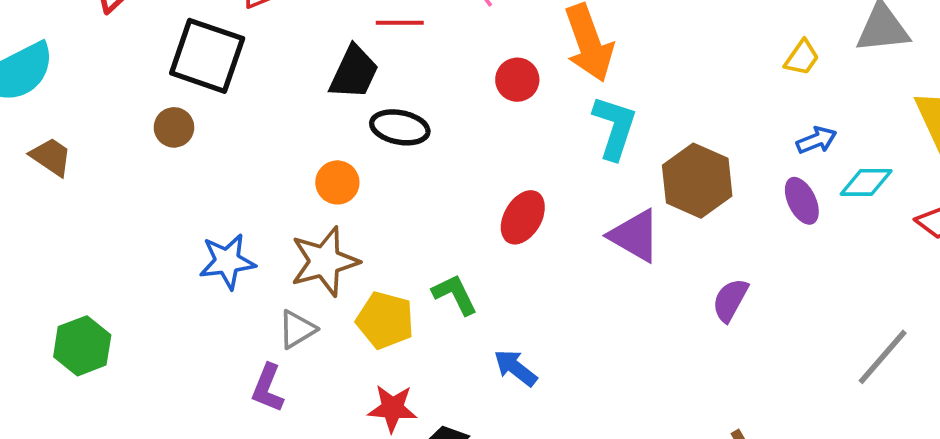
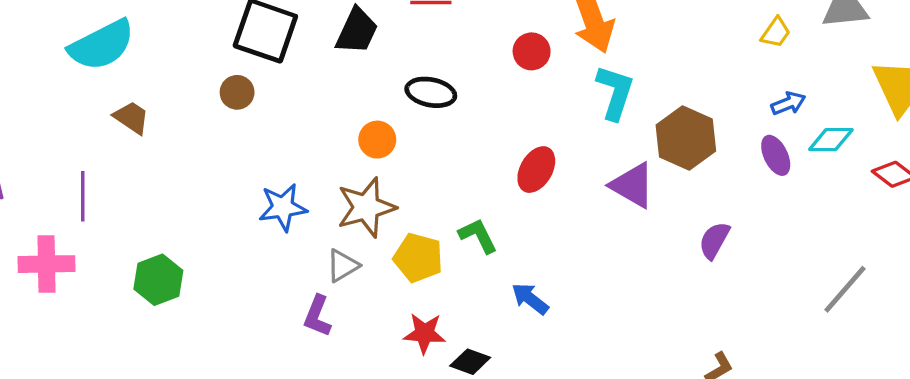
black trapezoid: (354, 72) -> (357, 31), moved

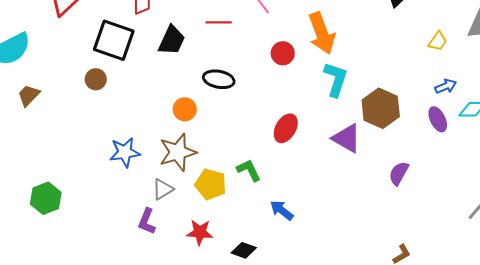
brown trapezoid: (132, 118) -> (29, 95), turned -80
red star: (424, 333) -> (200, 232), moved

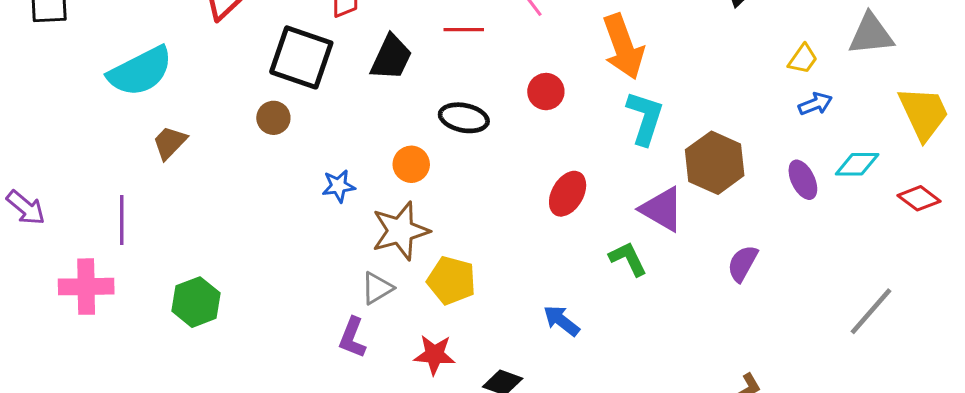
red circle: (283, 53) -> (546, 92), moved
blue arrow: (446, 86) -> (815, 104), moved
blue star: (125, 152) -> (338, 186), moved, size x0.7
green L-shape: (249, 170) -> (628, 259), moved

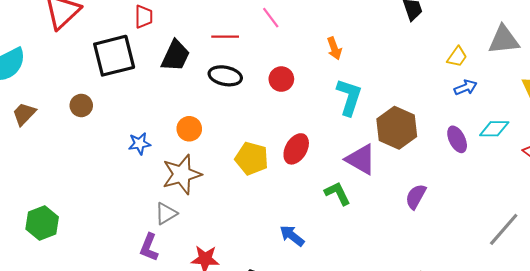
orange arrow: (623, 47) -> (334, 48), size x0.5
black square: (301, 57) -> (114, 56), turned -33
brown circle: (273, 118) -> (81, 105), moved
black ellipse: (464, 118) -> (225, 76), moved
yellow pentagon: (451, 280) -> (252, 158), moved

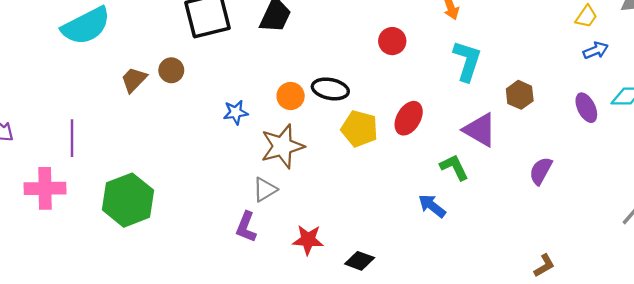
black ellipse: (225, 76) -> (330, 89), moved
brown trapezoid: (24, 114) -> (134, 80), moved
brown hexagon: (397, 128) -> (520, 95), size x0.6
green hexagon: (42, 223) -> (128, 200), size x1.4
blue arrow: (292, 236) -> (432, 206), moved

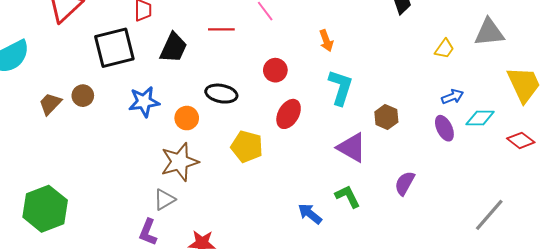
blue arrow: (596, 50) -> (453, 97), moved
black ellipse: (330, 89) -> (221, 94), moved
blue star: (236, 112) -> (144, 102), moved, size x1.4
red ellipse: (409, 118) -> (289, 114), moved
green L-shape: (454, 167) -> (348, 196), moved

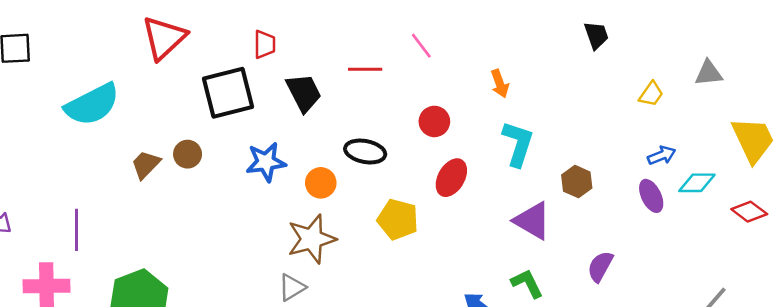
gray triangle: (489, 32) -> (709, 73), size x0.7
black trapezoid: (173, 48) -> (304, 93), turned -52

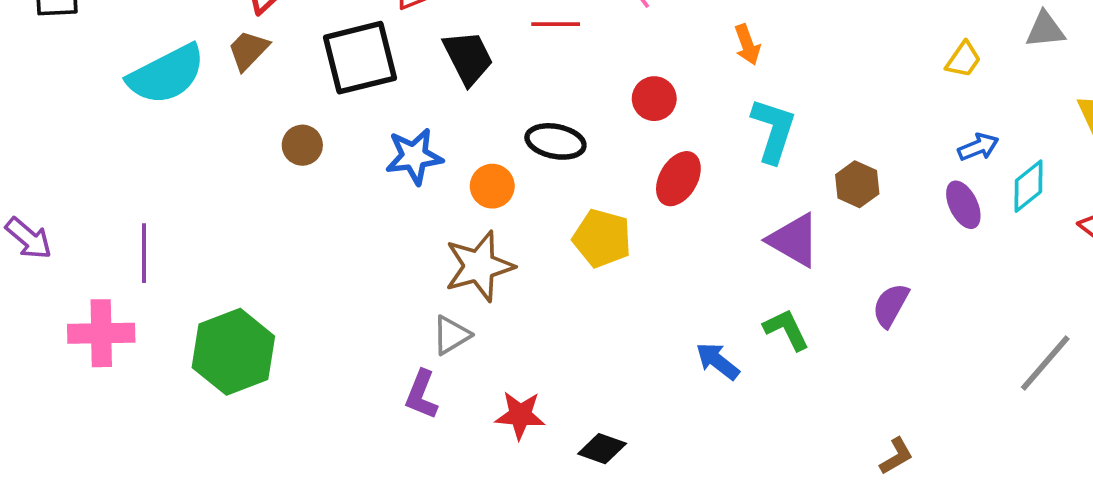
brown trapezoid: (146, 165) -> (248, 50), moved
cyan diamond: (697, 183) -> (1028, 186), turned -39

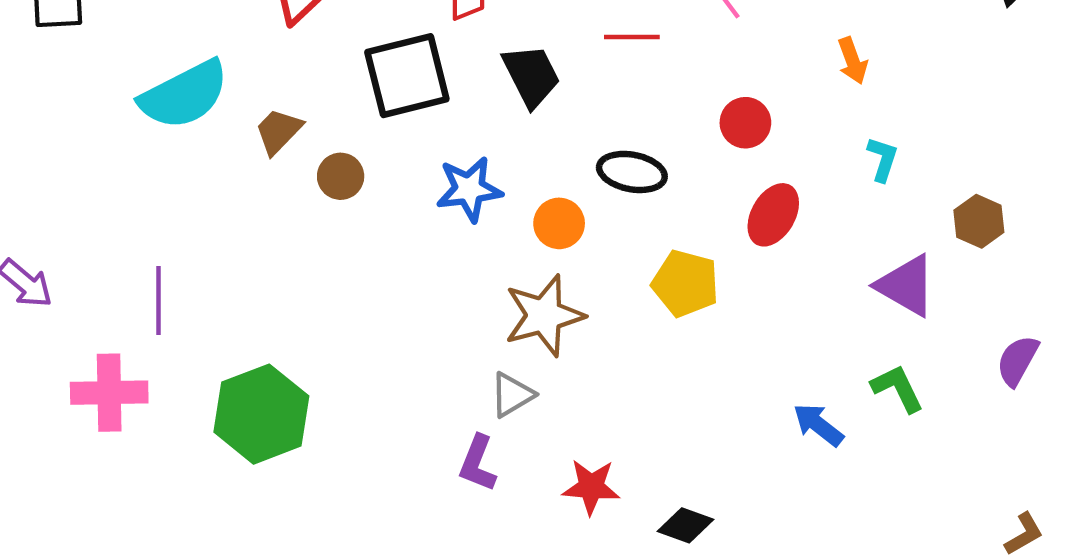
brown trapezoid: (248, 50) -> (278, 131), moved
cyan L-shape: (773, 130) -> (883, 159), size x0.6

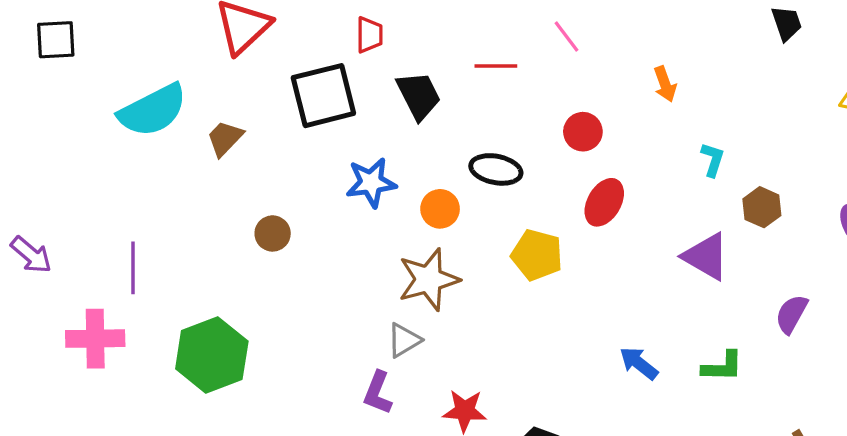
cyan L-shape: (883, 159) -> (713, 160), moved
brown circle: (341, 176) -> (273, 233), moved
green L-shape: (898, 388) -> (722, 366), moved, turned 117

